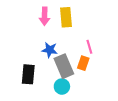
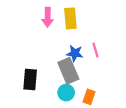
blue star: (50, 50) -> (75, 53), moved
orange rectangle: (83, 63) -> (89, 97), moved

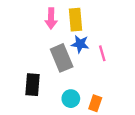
blue star: (75, 53) -> (80, 44), moved
gray rectangle: (68, 71) -> (62, 58), moved

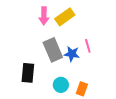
yellow rectangle: (75, 20) -> (65, 17), turned 60
blue star: (80, 44) -> (72, 54), moved

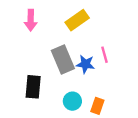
pink arrow: (44, 16) -> (31, 20), moved

